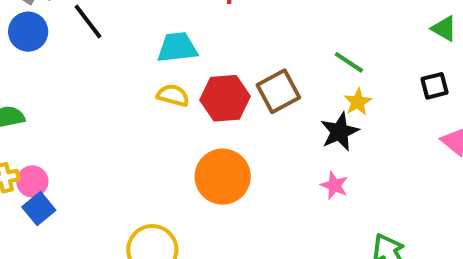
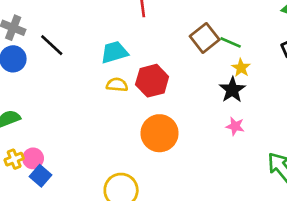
brown square: (278, 91) -> (205, 38), moved

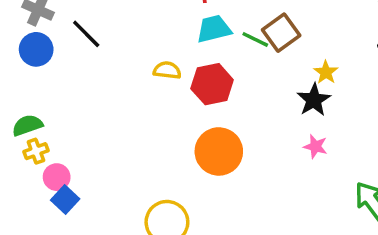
green line: (231, 42) -> (255, 39), moved
cyan trapezoid: (114, 52) -> (214, 29), moved
yellow semicircle: (117, 85) -> (167, 70), moved
yellow cross: (14, 159) -> (36, 151), moved

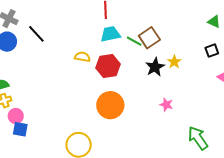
black star: (314, 100) -> (155, 67), moved
blue square: (65, 199) -> (20, 129), turned -35

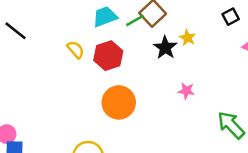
green line: (134, 41) -> (135, 20), turned -49
yellow semicircle: (82, 57) -> (76, 50), turned 49

